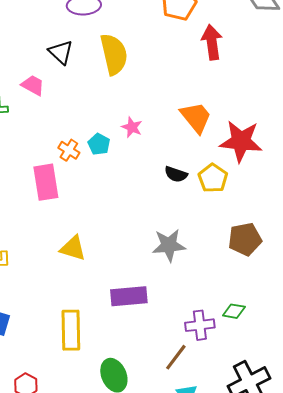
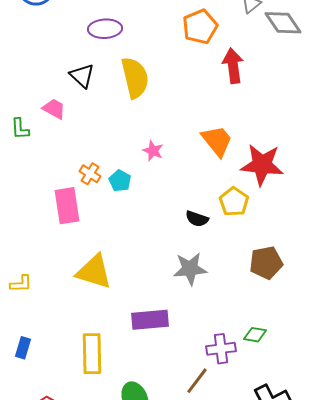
cyan pentagon: (99, 144) -> (120, 181), moved
black semicircle: (176, 174) -> (197, 219), moved
yellow triangle: (73, 248) -> (94, 272), size x1.4

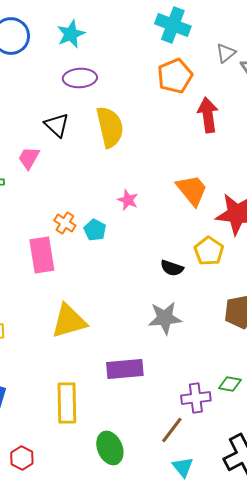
pink trapezoid: (54, 109) -> (29, 158), turned -90
yellow triangle: (94, 272) -> (69, 321), turned -33

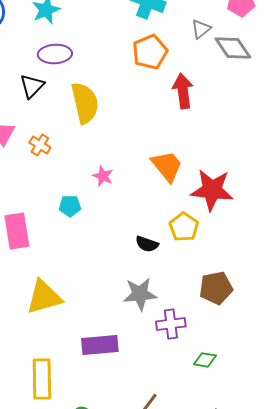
black triangle: (57, 125) -> (32, 86), moved, turned 32
orange cross: (65, 223) -> (40, 145), moved
cyan pentagon: (95, 230) -> (70, 206), turned -30
purple cross: (196, 398) -> (171, 324), moved

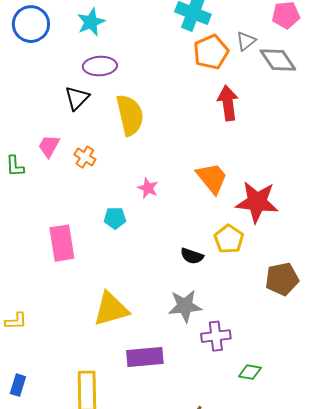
orange pentagon: (150, 52) -> (211, 52), moved
brown pentagon: (216, 288) -> (282, 279), moved
yellow triangle: (44, 297) -> (111, 309), moved

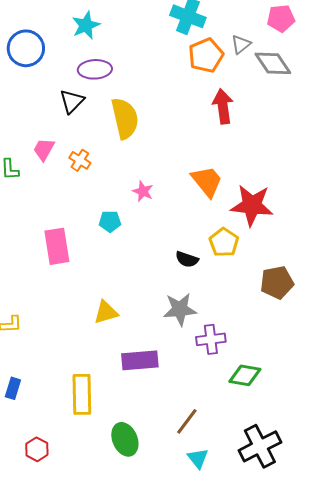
blue circle: (31, 24) -> (26, 48), moved
yellow triangle: (111, 309) -> (106, 312), size x0.7
green diamond: (250, 372) -> (245, 375), size x1.4

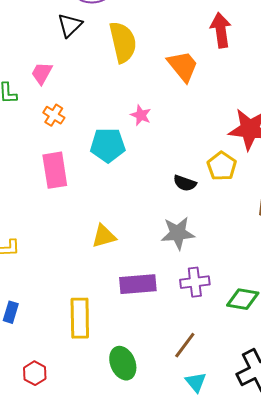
orange cross: (80, 160) -> (54, 115), moved
orange trapezoid: (207, 181) -> (183, 66), moved
cyan pentagon: (110, 221) -> (108, 145), size x1.6
purple cross: (211, 339) -> (195, 282), moved

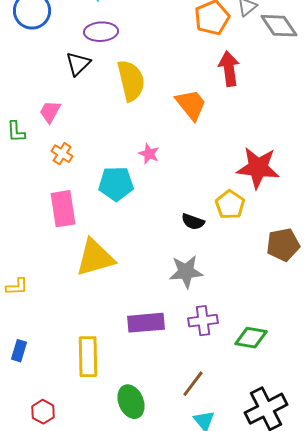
yellow triangle: (104, 236) -> (95, 258), moved, size x1.6

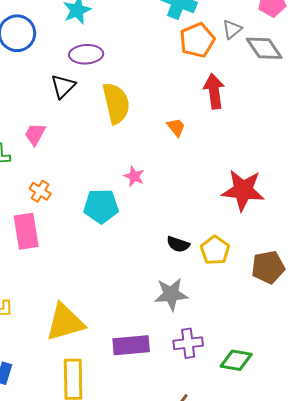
orange trapezoid: (191, 105) -> (176, 127), size x0.6
orange cross: (62, 154) -> (40, 191), moved
yellow pentagon: (230, 205) -> (215, 250), moved
pink rectangle: (63, 209) -> (26, 231), moved
yellow triangle: (95, 258) -> (65, 322), moved

